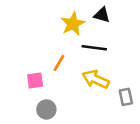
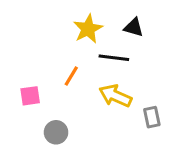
black triangle: (102, 15) -> (134, 27), moved
pink square: (35, 80) -> (30, 96), moved

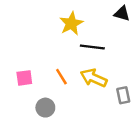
black triangle: (134, 27) -> (122, 14), moved
orange line: (71, 76) -> (61, 77), moved, turned -63

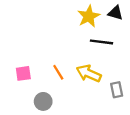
yellow star: (71, 23) -> (89, 16), moved
black line: (92, 47) -> (101, 42), moved

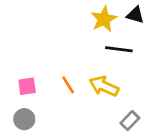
gray rectangle: (117, 90) -> (130, 121), moved, turned 56
gray circle: (43, 101) -> (24, 119), moved

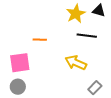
orange line: (68, 85) -> (40, 40), moved, turned -56
pink square: (27, 86) -> (20, 63), size x1.5

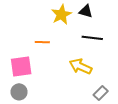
black triangle: (99, 11) -> (86, 11), moved
yellow star: (76, 14) -> (61, 15), moved

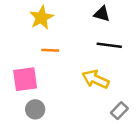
yellow star: (61, 15) -> (41, 18), moved
gray circle: (19, 92) -> (35, 109), moved

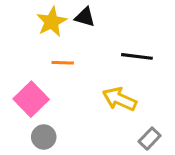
black triangle: (102, 14) -> (85, 17), moved
pink square: (25, 79) -> (31, 99), turned -36

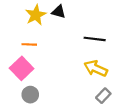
orange line: (63, 63) -> (29, 44), moved
yellow arrow: (120, 99) -> (96, 68), moved

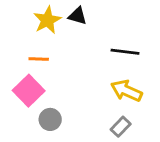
gray circle: (30, 95) -> (50, 119), moved
gray rectangle: (103, 96) -> (121, 127), moved

